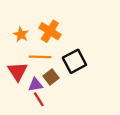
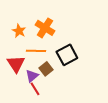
purple triangle: (35, 85) -> (32, 76), turned -32

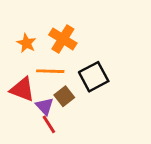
red triangle: (16, 64) -> (22, 89), turned -36
purple triangle: (32, 76) -> (45, 106), turned -32

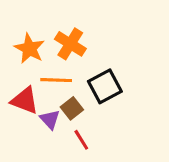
orange star: (26, 43) -> (29, 49), size x1.4
red line: (49, 124) -> (81, 140), moved

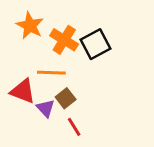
orange star: (29, 49) -> (30, 26), moved
black square: (105, 86) -> (96, 44), moved

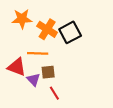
orange star: (30, 26) -> (22, 19), turned -30
brown square: (66, 98) -> (48, 72), turned 32

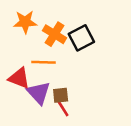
brown square: (48, 72) -> (61, 95), moved
purple triangle: (33, 80) -> (39, 93), size x1.5

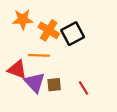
red line: (63, 109) -> (83, 88), moved

